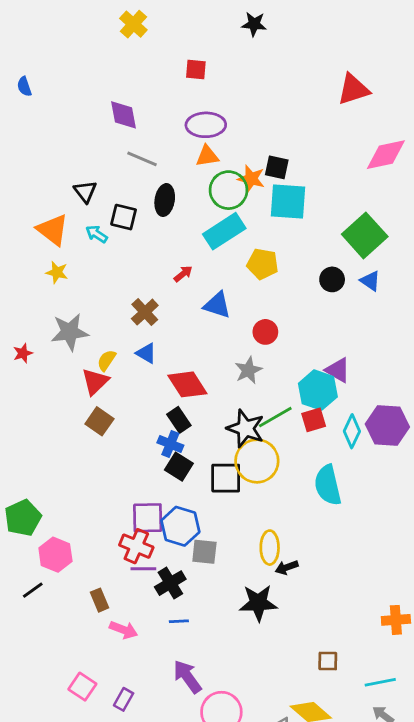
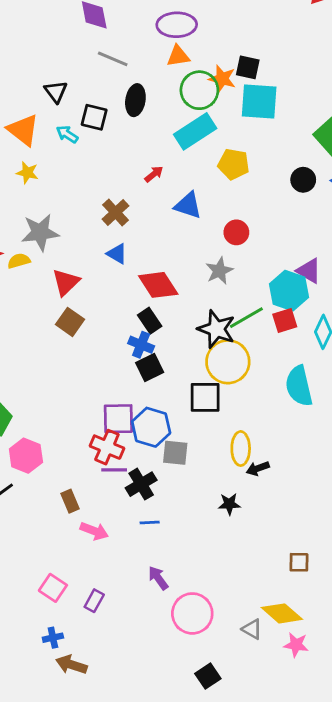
yellow semicircle: (107, 360) -> (19, 261), moved, turned 40
black square: (179, 467) -> (150, 367), turned 32
black square: (226, 478) -> (205, 397), moved
black star: (258, 603) -> (229, 504), size x0.6
purple arrow: (187, 677) -> (158, 578), size x0.7

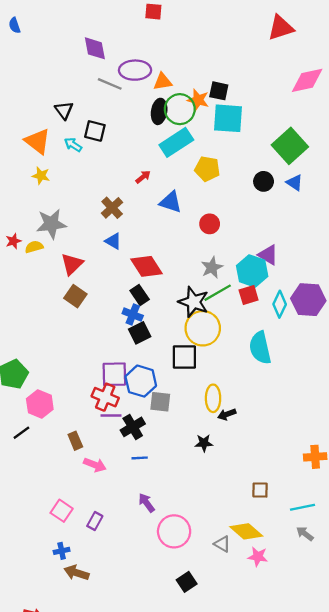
purple ellipse: (177, 25) -> (135, 70), moved
black ellipse: (135, 100) -> (159, 111), moved
gray star: (219, 271) -> (212, 267), moved

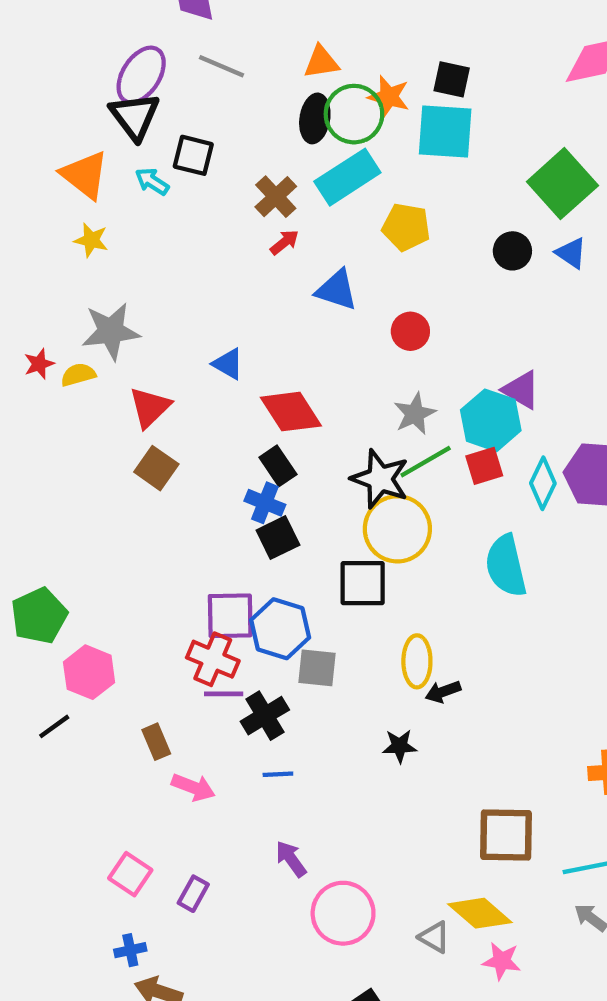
purple ellipse: (135, 70) -> (141, 75), moved, turned -56
black square: (219, 91) -> (452, 79), moved
black triangle: (64, 110) -> (135, 116), size x1.4
brown cross: (112, 208) -> (276, 197), moved
brown square: (260, 490) -> (506, 835), size x1.8

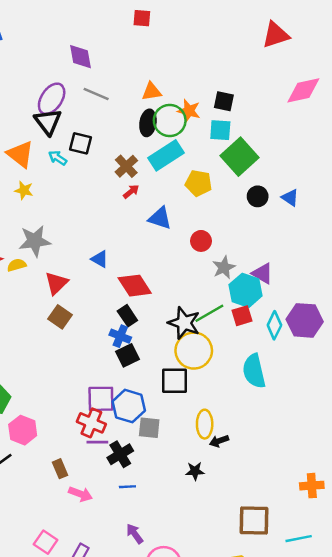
cyan square: (445, 131) -> (220, 130), size x0.7
green square: (562, 184) -> (240, 157), moved
gray star: (415, 414) -> (224, 267), moved

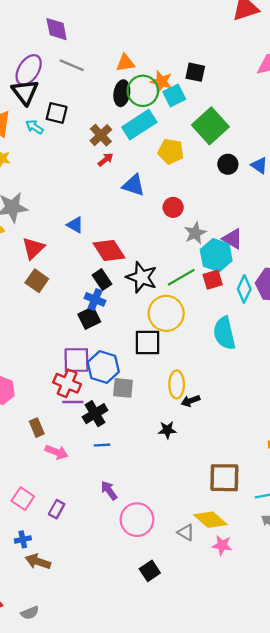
cyan square: (220, 130) -> (174, 96), moved, turned -30
black star: (184, 323) -> (142, 277), moved
black square: (127, 355) -> (89, 318), moved

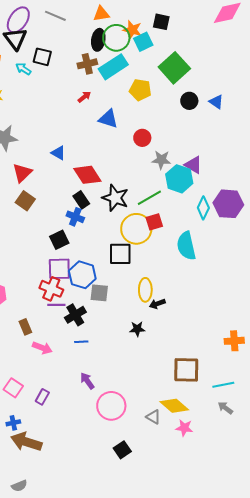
brown cross: (101, 135) -> (87, 64), moved, turned 30
gray star: (195, 233) -> (161, 160), turned 30
red square: (213, 280) -> (154, 222), moved
black square: (89, 318) -> (59, 240), moved
brown arrow: (38, 562) -> (26, 442), size x1.4

